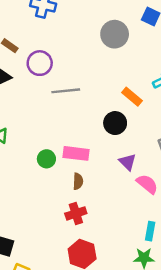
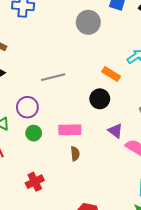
purple circle: (40, 63) -> (27, 107), moved
green circle: (46, 159) -> (34, 133), moved
red cross: (76, 213) -> (35, 182), moved

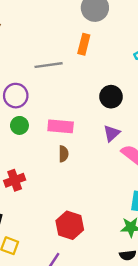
orange rectangle: (111, 74) -> (84, 44), moved, turned 66
black circle: (100, 99) -> (111, 97), moved
purple triangle: (115, 131) -> (112, 133), turned 35

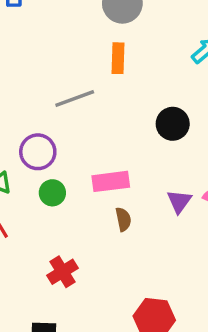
purple triangle: (112, 133) -> (179, 201), moved

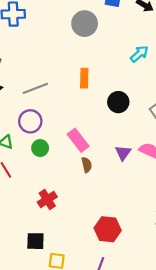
orange rectangle: (118, 58) -> (84, 78), moved
gray line: (75, 99) -> (35, 88), moved
pink rectangle: (111, 181) -> (78, 140), turned 60

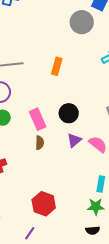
gray circle: (85, 24) -> (82, 22), moved
black circle: (118, 102) -> (69, 113), moved

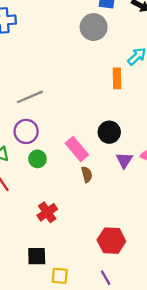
orange rectangle: (57, 66) -> (117, 78), moved
purple line: (30, 233) -> (106, 278), turned -48

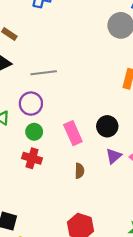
brown semicircle: (87, 174) -> (80, 171), moved
red cross: (47, 212) -> (32, 158), moved, turned 36

